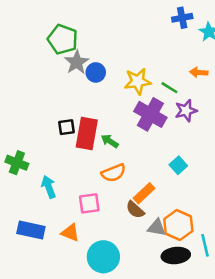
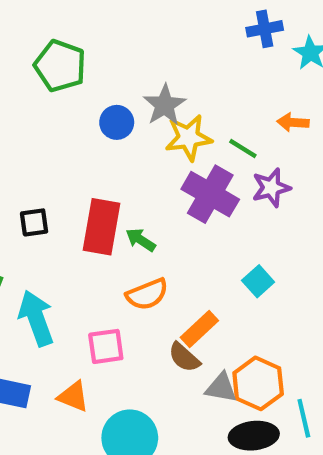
gray star: (77, 62) -> (165, 105), moved
black square: (66, 127) -> (34, 222), moved
cyan arrow: (49, 187) -> (36, 318), size x1.4

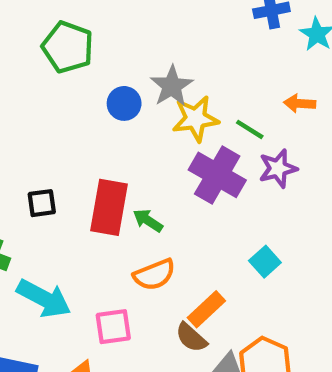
cyan arrow: (36, 318) -> (44, 298), turned 138

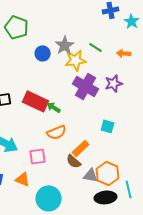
green line: (250, 129) -> (96, 47), moved
red rectangle: (109, 207) -> (36, 101), turned -75
cyan square: (265, 262) -> (108, 126), turned -32

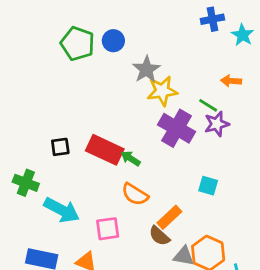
green line: (96, 47) -> (208, 105), moved
blue circle: (43, 53) -> (113, 41), moved
orange semicircle: (57, 132) -> (135, 194), turned 54

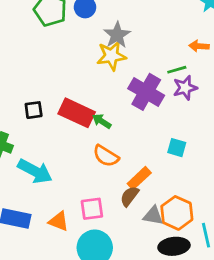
yellow star: (162, 91) -> (111, 56), moved
green line: (208, 105) -> (177, 70), turned -48
pink square: (108, 229) -> (92, 209), moved
brown semicircle: (159, 236) -> (129, 196), turned 85

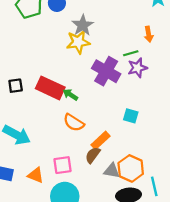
orange arrow: (199, 46) -> (149, 34), turned -104

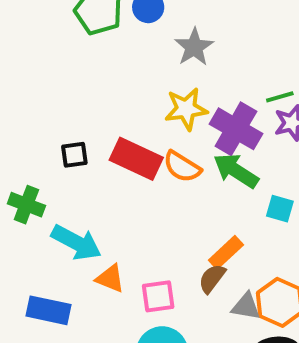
yellow star: (78, 42) -> (186, 109), moved
green arrow: (70, 95) -> (236, 171), moved, size x1.6
orange semicircle: (74, 123) -> (182, 167), moved
orange triangle: (36, 175) -> (110, 278), moved

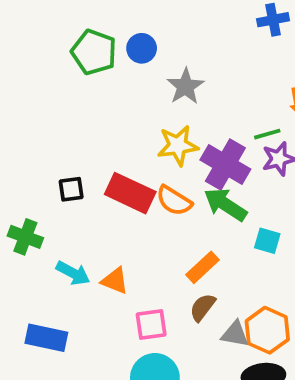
cyan arrow: (76, 243) -> (73, 273), size x0.7
orange rectangle: (226, 252) -> (203, 267), moved
orange triangle: (110, 278) -> (115, 281), moved

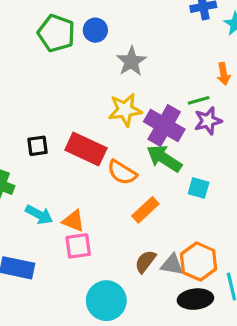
orange semicircle: (174, 201) -> (122, 172), moved
brown semicircle: (203, 307) -> (145, 262), moved
pink square: (151, 324) -> (78, 246), moved

